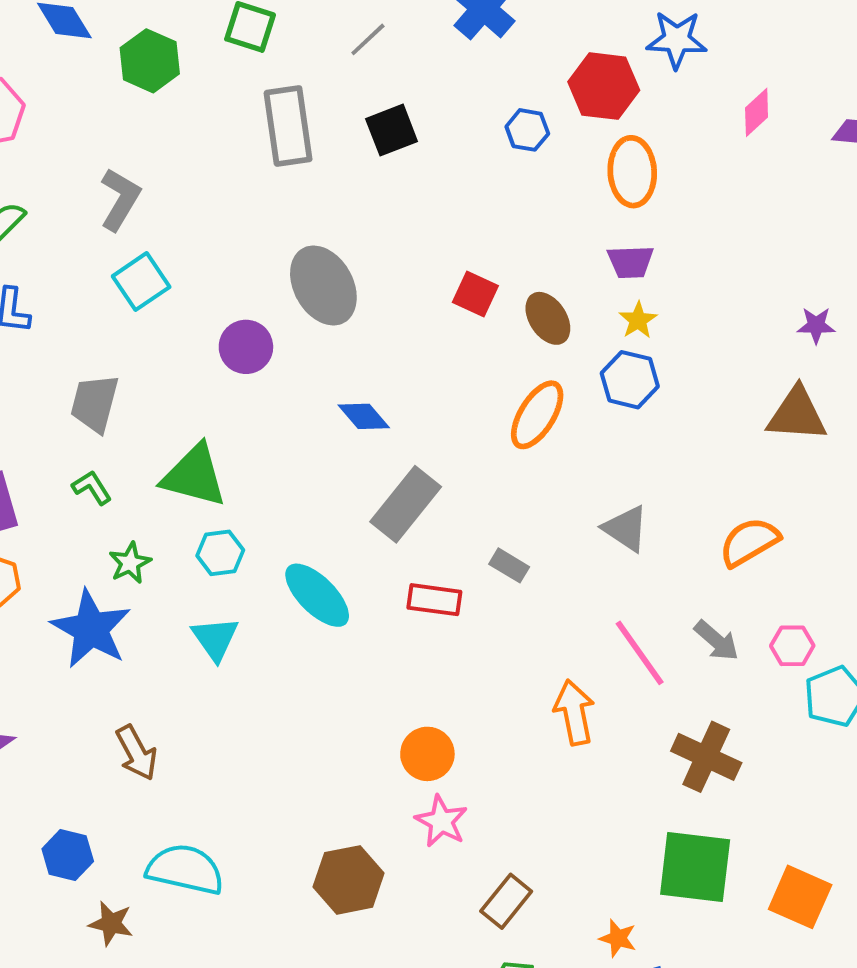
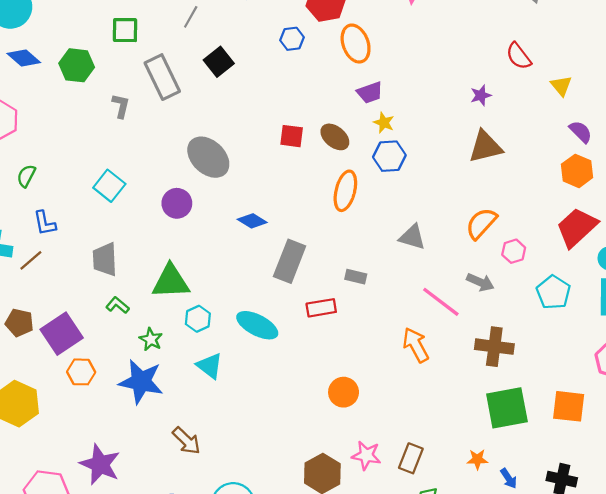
gray L-shape: (120, 199) -> (121, 106), moved, size x0.7
pink hexagon: (792, 646) -> (514, 251), moved
pink star: (441, 821) -> (366, 455), moved

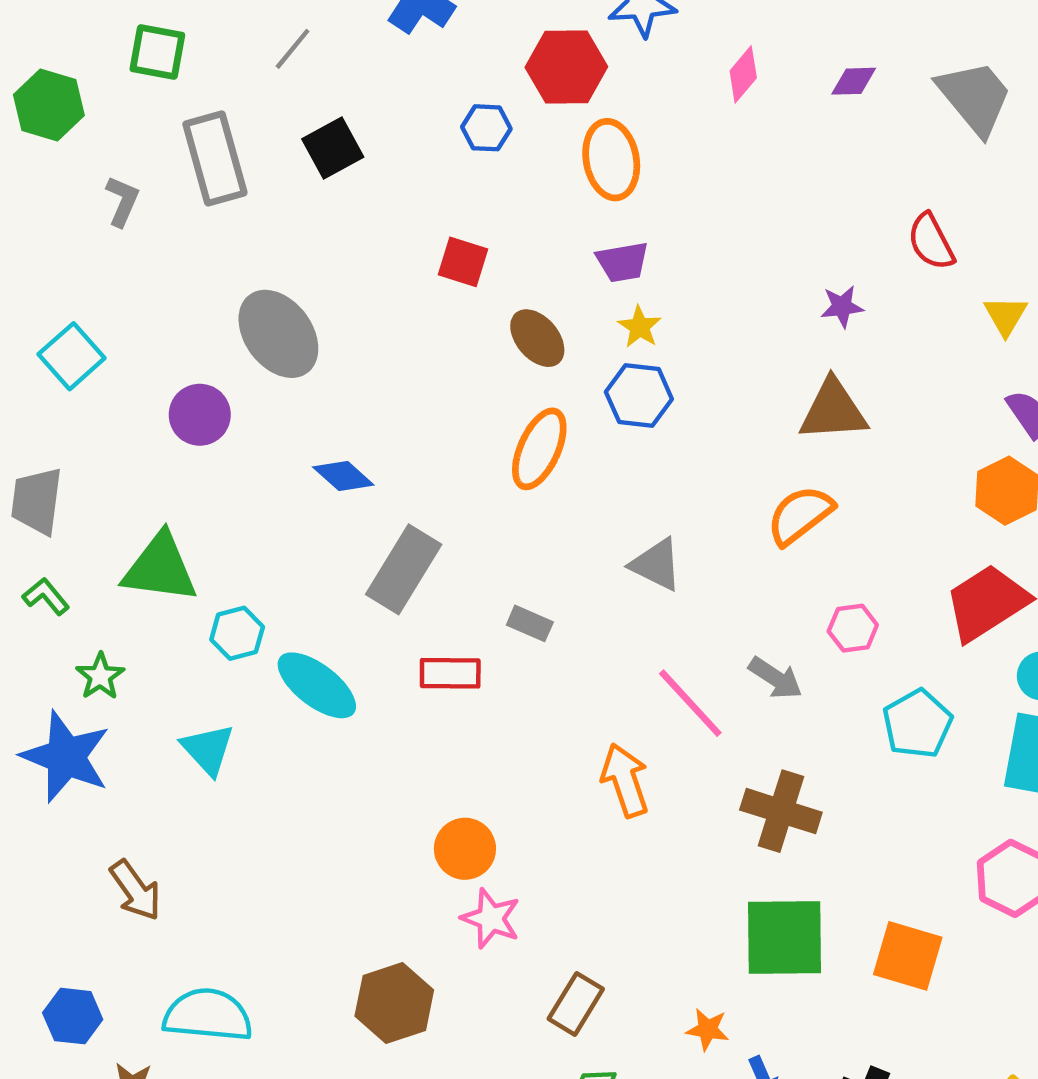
red square: (292, 136) -> (463, 262), moved
orange semicircle: (481, 223) -> (800, 515), moved
cyan hexagon: (198, 319) -> (237, 633), moved
pink star: (366, 455) -> (491, 918), moved

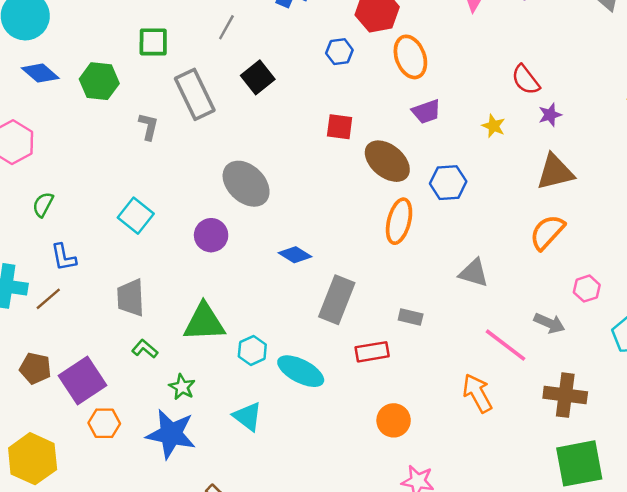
red semicircle: (931, 242) -> (526, 80), moved
yellow star: (640, 327) -> (494, 126), moved
brown ellipse: (537, 338) -> (387, 161), size x1.4
orange circle: (465, 849) -> (394, 420), moved

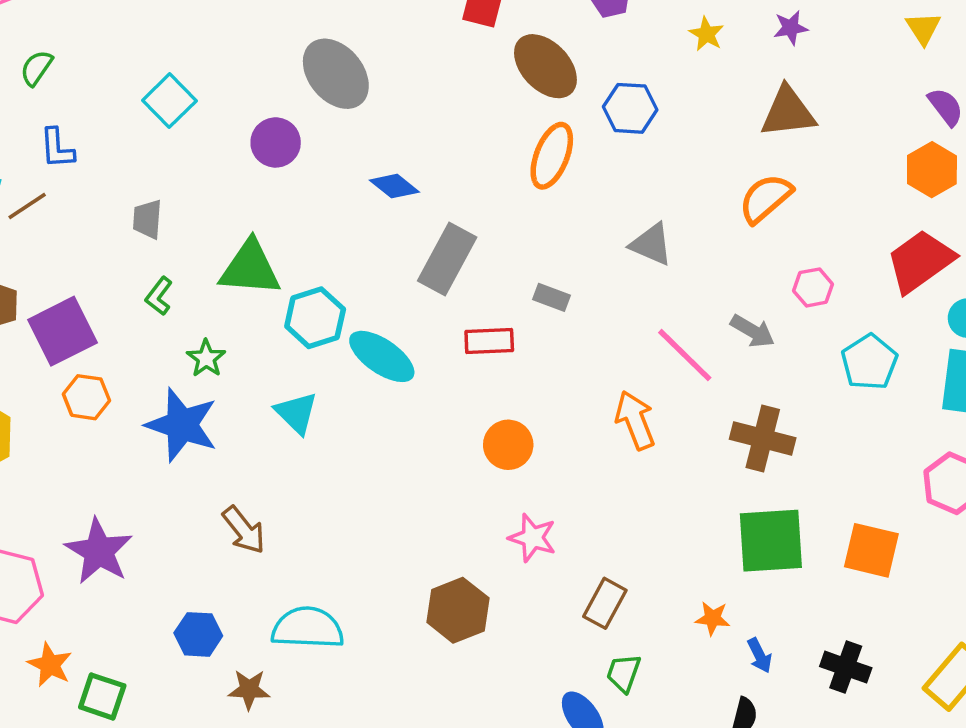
gray trapezoid: (131, 298) -> (147, 219), size x0.7
green L-shape: (145, 349) -> (159, 296), turned -100
cyan hexagon: (252, 350) -> (315, 318), size x1.4

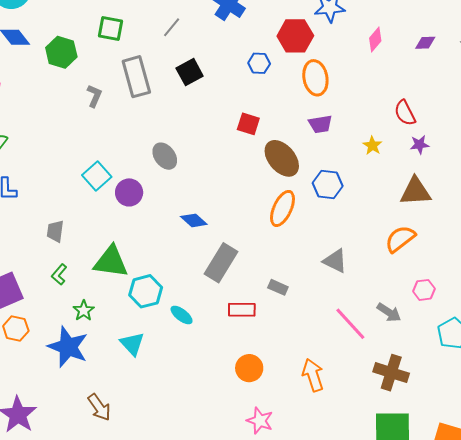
gray ellipse: (336, 74) -> (165, 156), size x0.7
cyan square: (169, 101) -> (97, 176), moved
cyan ellipse: (382, 356) -> (182, 315), size x0.6
orange arrow: (635, 420) -> (313, 375), moved

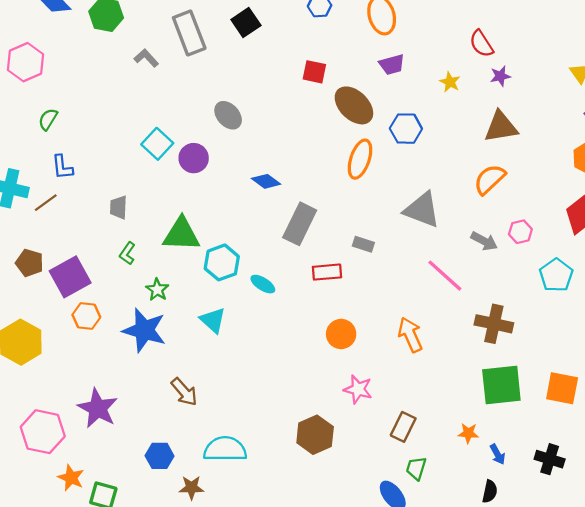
gray L-shape: (94, 96) -> (146, 58), turned -60
gray triangle: (335, 261) -> (422, 210), size x1.4
gray arrow: (389, 312) -> (484, 241), moved

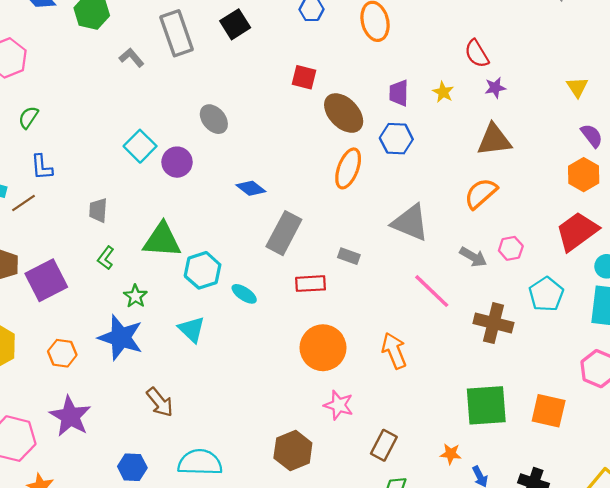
purple trapezoid: (392, 65) -> (399, 93), moved, turned 104
orange hexagon: (86, 316) -> (62, 353), moved
brown cross: (494, 324) -> (493, 323), moved
orange circle: (341, 334) -> (323, 348), size x1.5

